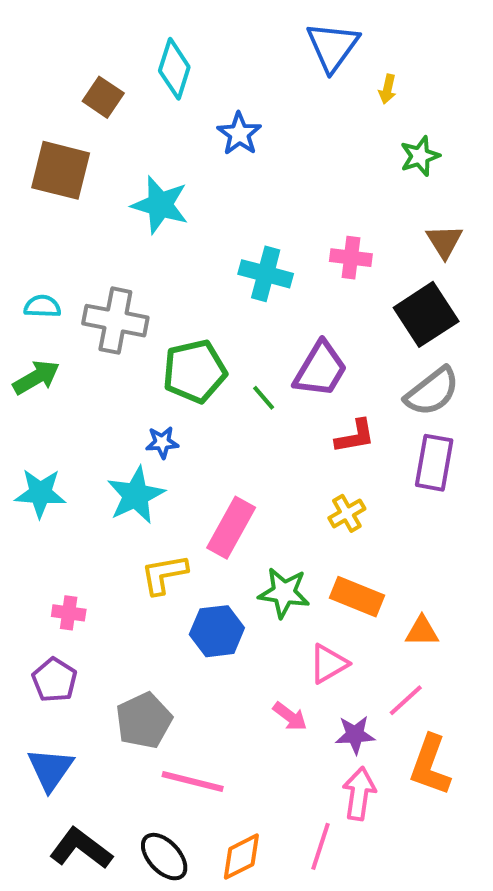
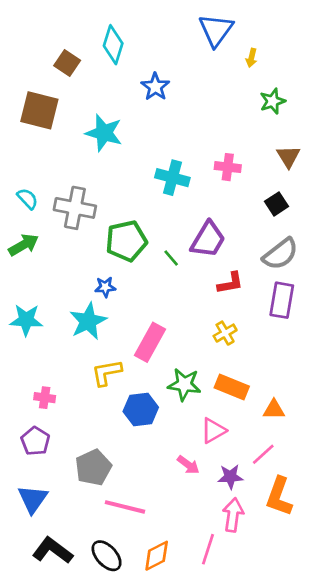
cyan semicircle: (42, 306) -> (28, 199), turned 45
black square: (426, 314) -> (276, 204), size x0.6

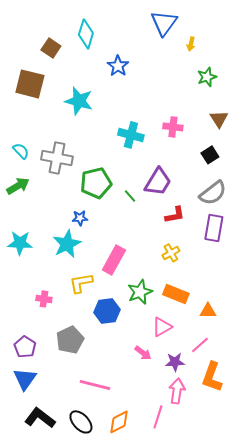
green star: (184, 384) -> (140, 292), turned -30
pink cross: (45, 398) -> (44, 299), moved
purple pentagon: (35, 441) -> (25, 347), moved
gray pentagon: (93, 467) -> (70, 340), moved

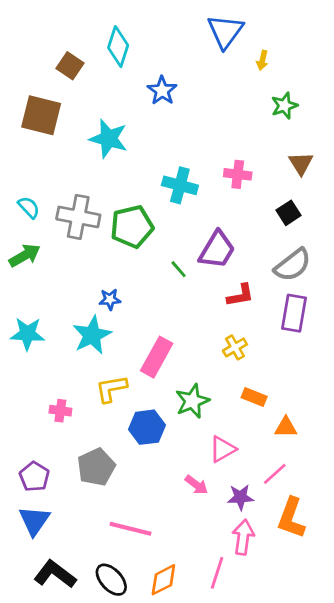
green pentagon: (96, 183) -> (132, 227), moved
orange rectangle: (176, 294) -> (254, 397), moved, size x0.7

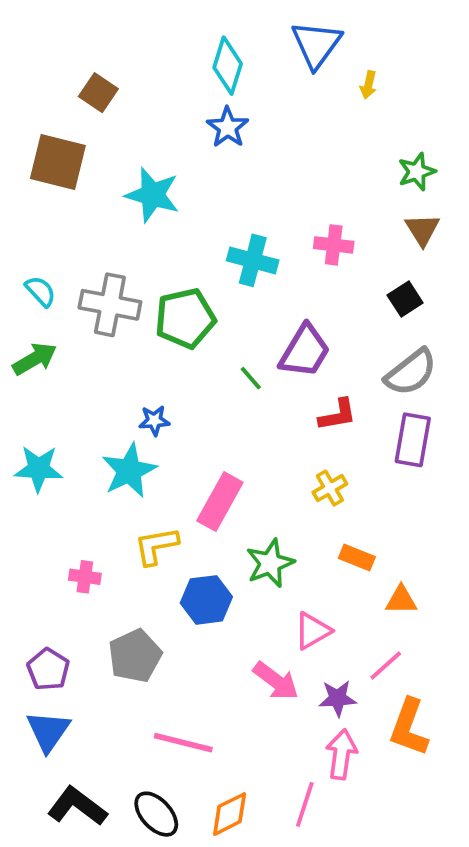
cyan diamond: (118, 47) -> (228, 66), moved
green star: (284, 106) -> (417, 172), moved
pink arrow: (196, 485) -> (276, 681), size x1.4

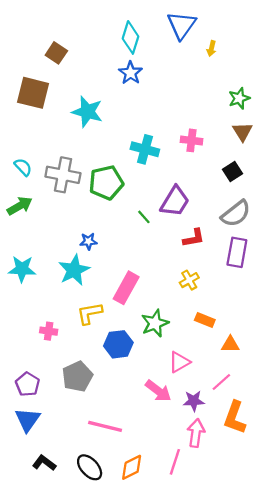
black L-shape: (77, 806) -> (44, 463), size x0.7

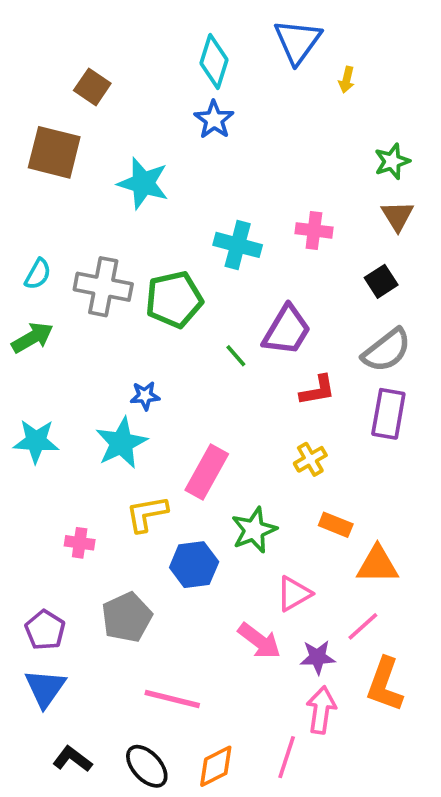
cyan semicircle: (23, 167) -> (38, 274), turned 72
orange triangle: (230, 344) -> (377, 565), size x1.4

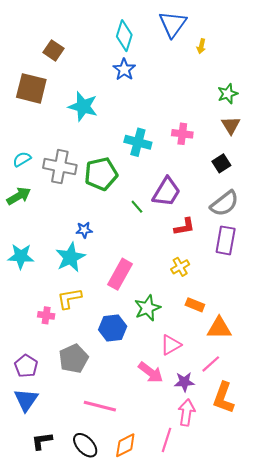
cyan semicircle: (38, 274) -> (22, 159), turned -150
yellow L-shape: (147, 514) -> (69, 298), moved
black L-shape: (72, 759) -> (42, 441), turned -45

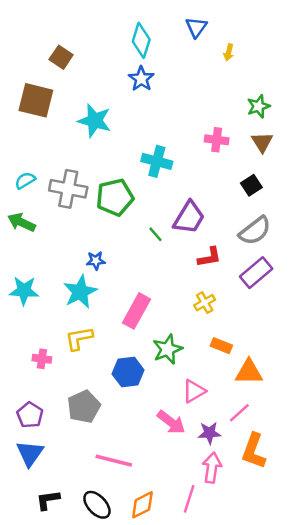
blue triangle: (173, 24) -> (196, 27), size x0.7
pink cross: (182, 134) -> (217, 140), moved
green arrow: (19, 196) -> (22, 222), turned -125
purple rectangle: (226, 240) -> (256, 273), turned 40
pink cross: (46, 315) -> (42, 359), moved

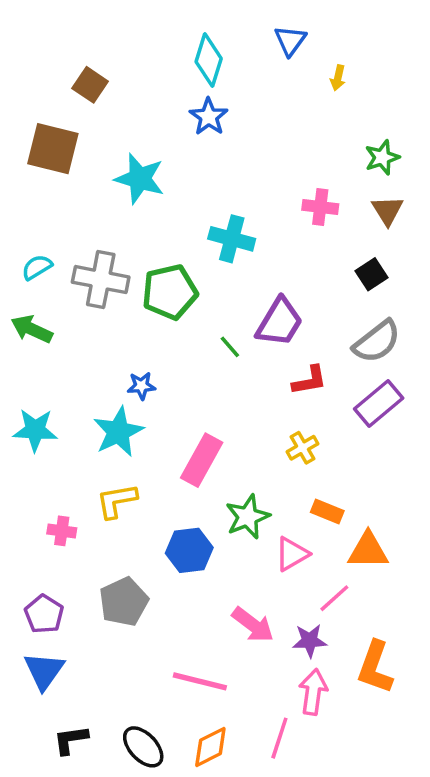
pink triangle: (194, 391) -> (292, 554), moved
pink line: (239, 413) -> (334, 598), moved
pink line: (114, 461) -> (200, 681), moved

